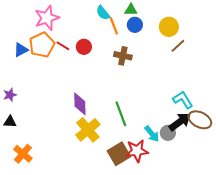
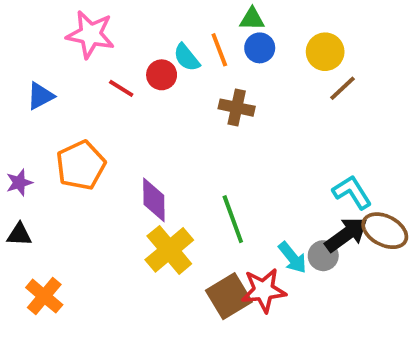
cyan semicircle: (103, 13) -> (187, 58), moved
pink star: (47, 18) -> (90, 34), turned 30
orange pentagon: (42, 45) -> (81, 165), moved
red circle: (84, 47) -> (162, 75), moved

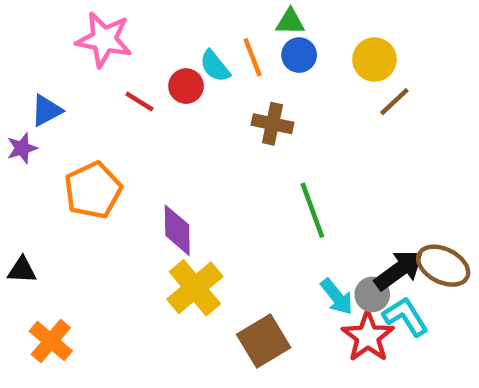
purple star: (19, 183) -> (22, 148), moved
cyan L-shape: (352, 192) -> (405, 317), moved
green line: (233, 219) -> (312, 210), moved
red star: (264, 290) -> (368, 337), moved, turned -30

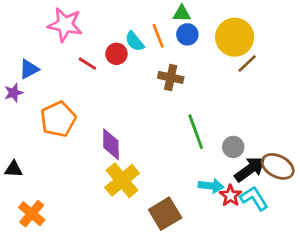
yellow circle: (374, 59) -> (235, 37), size x1.4
gray circle: (372, 294) -> (233, 147), moved
cyan arrow: (337, 297) -> (211, 186), turned -45
red star: (368, 337) -> (230, 196), moved, size x0.7

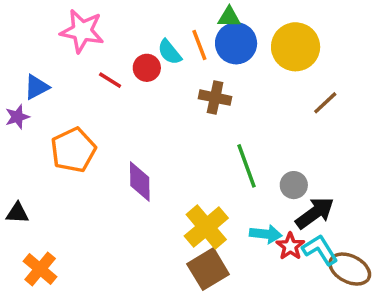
blue circle: (187, 34) -> (236, 43), size x1.5
brown line: (247, 64) -> (325, 103), moved
brown ellipse: (278, 166) -> (350, 269), moved
yellow cross: (122, 180) -> (206, 227), moved

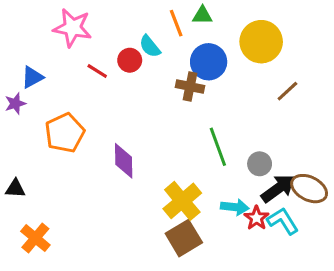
blue circle: (236, 43) -> (209, 62), moved
orange line: (199, 45) -> (176, 23), moved
brown ellipse: (350, 269) -> (309, 189), moved

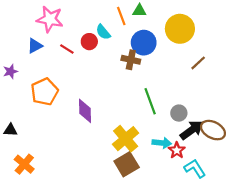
blue triangle: (32, 77) -> (35, 46), moved
cyan L-shape: (283, 221) -> (195, 168), moved

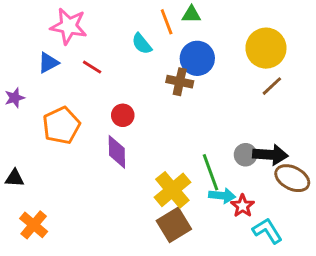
yellow circle: (180, 29) -> (266, 48), moved
red circle: (89, 42) -> (123, 115), moved
green line: (150, 101) -> (210, 172), moved
black arrow: (192, 130) -> (270, 155), moved, turned 40

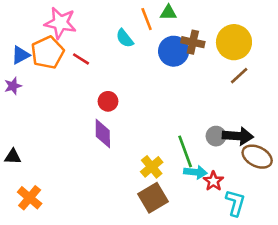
blue triangle: (48, 63) -> (21, 55), moved
brown cross: (180, 82) -> (193, 42), moved
orange pentagon: (61, 126) -> (48, 52), moved
yellow cross: (172, 190) -> (152, 167), size x0.7
cyan L-shape: (267, 231) -> (235, 203), turned 48

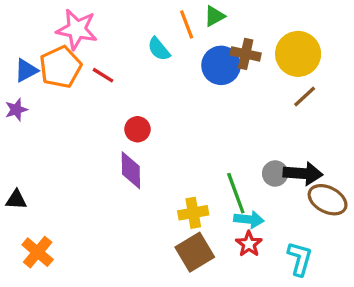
green triangle: (168, 13) -> (214, 16), turned -30
yellow cross: (152, 167) -> (193, 213), turned 30
red star: (213, 181) -> (249, 244), moved

